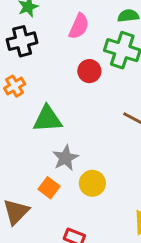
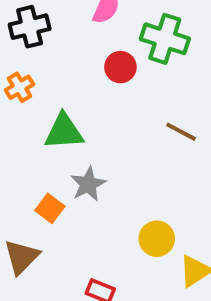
yellow circle: (92, 183) -> (157, 239), moved
orange square: (49, 188) -> (50, 208), moved

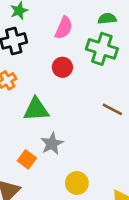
red circle: (120, 67) -> (62, 67), moved
yellow circle: (157, 239) -> (77, 183), moved

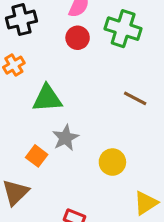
red circle: (62, 67) -> (78, 38), moved
yellow circle: (77, 183) -> (112, 162), moved

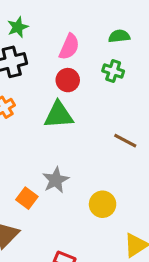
green cross: (123, 29) -> (113, 71), size x0.6
green triangle: (47, 98) -> (59, 115), moved

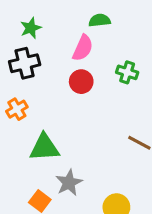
green semicircle: (119, 36) -> (100, 20), moved
green triangle: (59, 115) -> (44, 147), moved

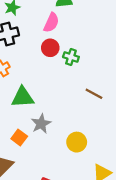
green cross: (127, 72) -> (71, 57), moved

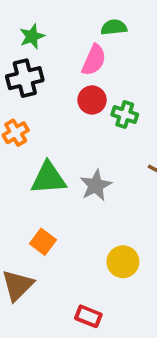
gray star: (41, 124) -> (96, 185), moved
yellow circle: (77, 142) -> (123, 262), moved

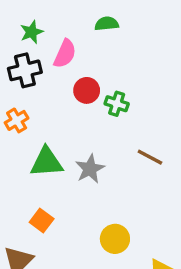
pink semicircle: (94, 60) -> (65, 54), moved

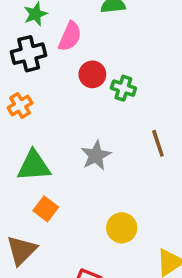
brown line: (150, 157) -> (158, 143), turned 44
green triangle: (47, 162) -> (34, 166), moved

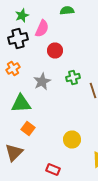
green cross: (123, 88) -> (73, 78), moved, turned -32
gray star: (96, 155) -> (42, 82), moved

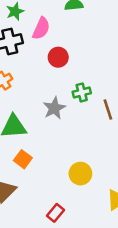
gray star: (42, 82) -> (54, 108), moved
red rectangle: (53, 170) -> (56, 213), turned -72

